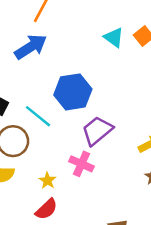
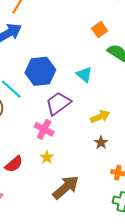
cyan triangle: (114, 38) -> (84, 74), moved
yellow star: (47, 181) -> (47, 157), moved

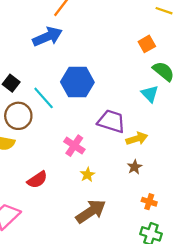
cyan triangle: (84, 74) -> (150, 94), moved
purple trapezoid: (58, 103) -> (111, 121), moved, turned 48
yellow star: (47, 157) -> (87, 175), moved

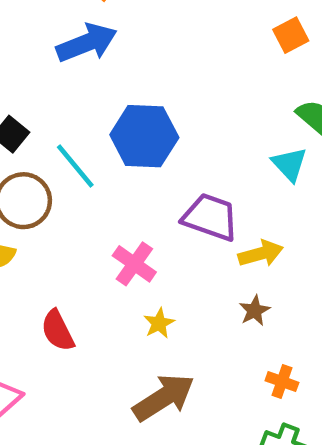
orange square: (147, 44) -> (291, 35), moved
red semicircle: (37, 180) -> (58, 331), turned 95

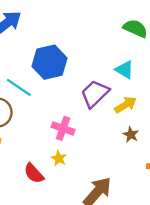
cyan triangle: (289, 164) -> (124, 70), moved
purple trapezoid: (210, 217) -> (95, 94), turned -48
yellow star: (159, 323) -> (59, 158), moved

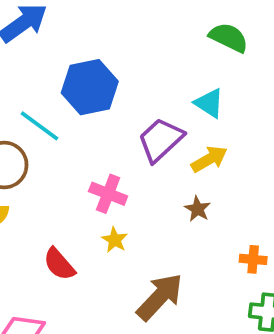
brown star: (131, 135) -> (198, 209), moved
yellow star: (59, 158) -> (115, 240), moved

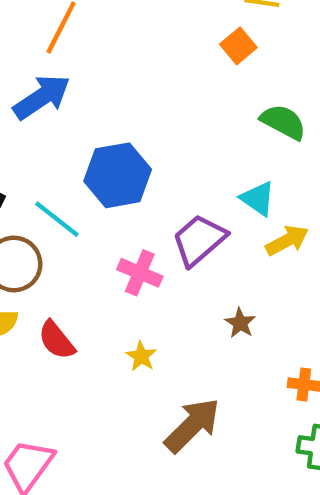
yellow arrow: (209, 159) -> (287, 240), moved
pink cross: (108, 194) -> (140, 273), moved
red semicircle: (59, 264) -> (57, 340), moved

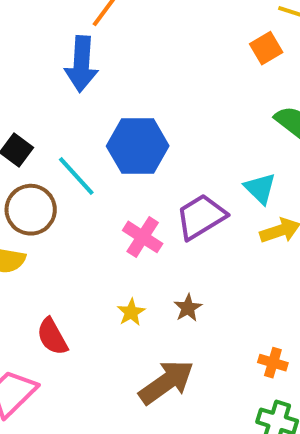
blue arrow: (42, 97) -> (81, 64), turned 118
brown star: (240, 323) -> (188, 308), moved
red semicircle: (57, 340) -> (52, 337), moved

